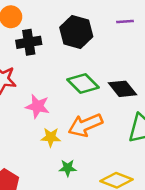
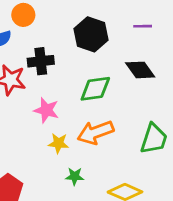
black cross: (29, 42) -> (41, 61), moved
green diamond: (83, 83) -> (95, 89), turned -56
black diamond: (123, 89) -> (140, 70), moved

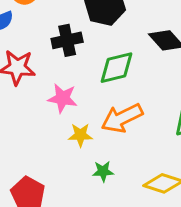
black cross: (41, 61) -> (67, 40), moved

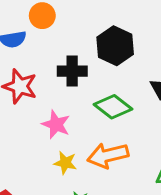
green diamond: (117, 68) -> (113, 107), turned 39

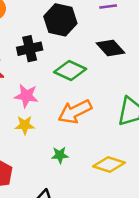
yellow star: (65, 163) -> (25, 125), moved

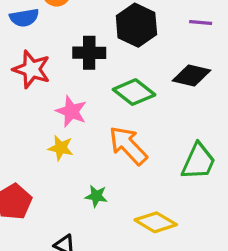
black diamond: (110, 48) -> (192, 76), turned -48
orange arrow: (75, 112) -> (128, 146), turned 60

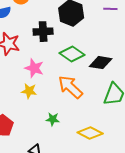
black diamond: (192, 76) -> (101, 63), moved

